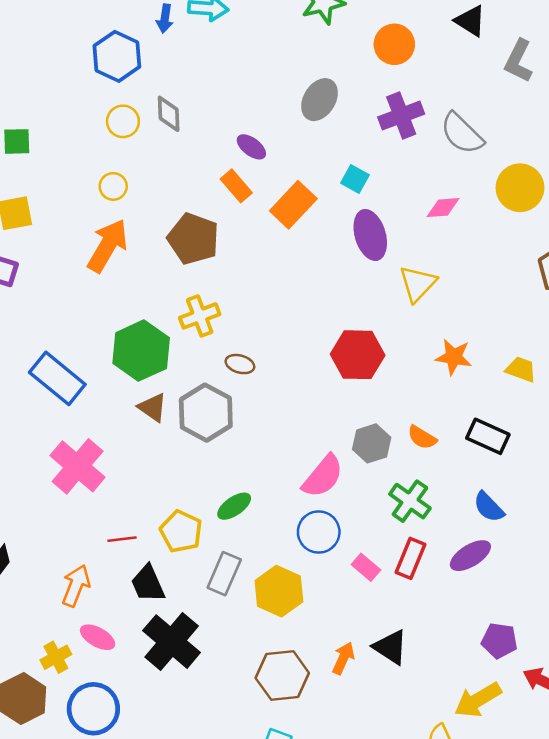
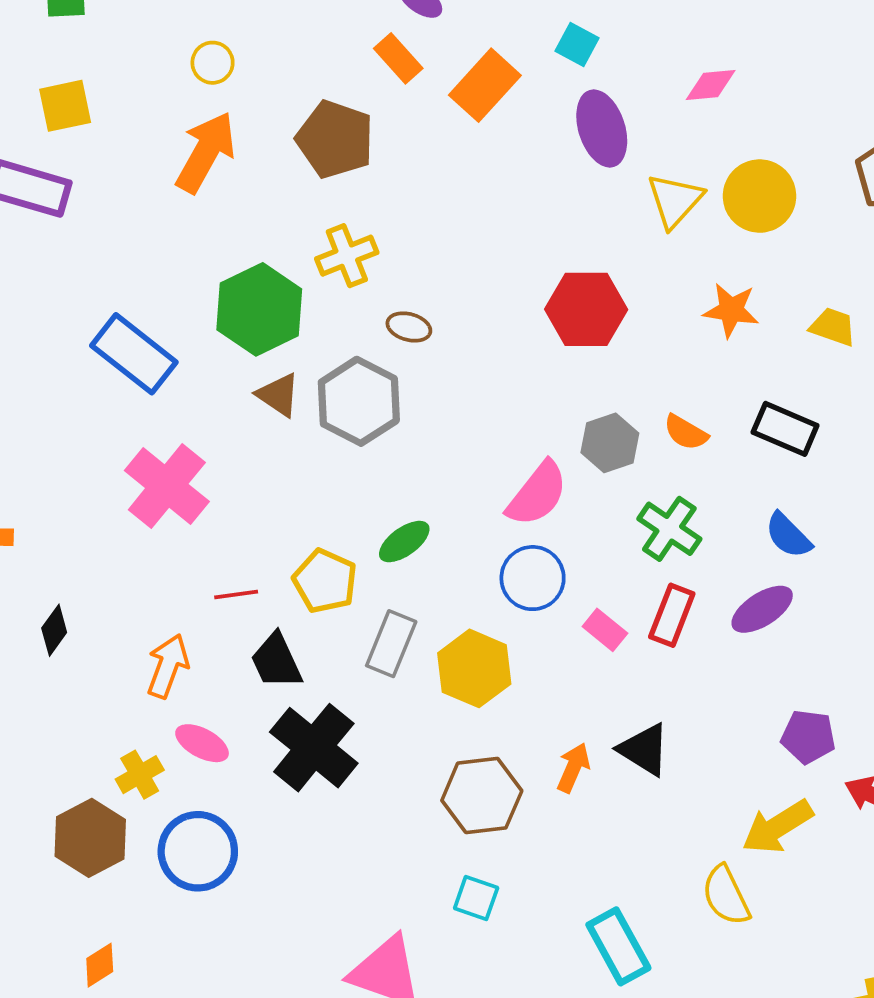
yellow circle: (520, 188) -> (760, 196), moved

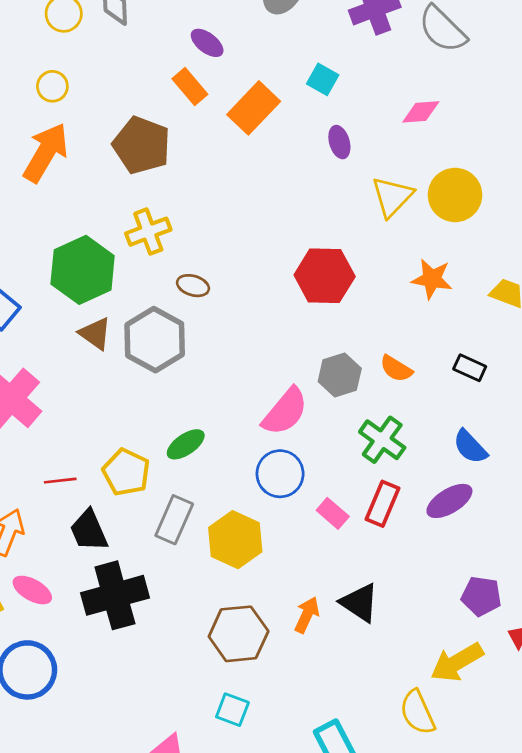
purple ellipse: (602, 128) -> (339, 142), size x0.6
black rectangle: (785, 429) -> (470, 368), size x0.7
black cross: (314, 748) -> (115, 595), turned 34

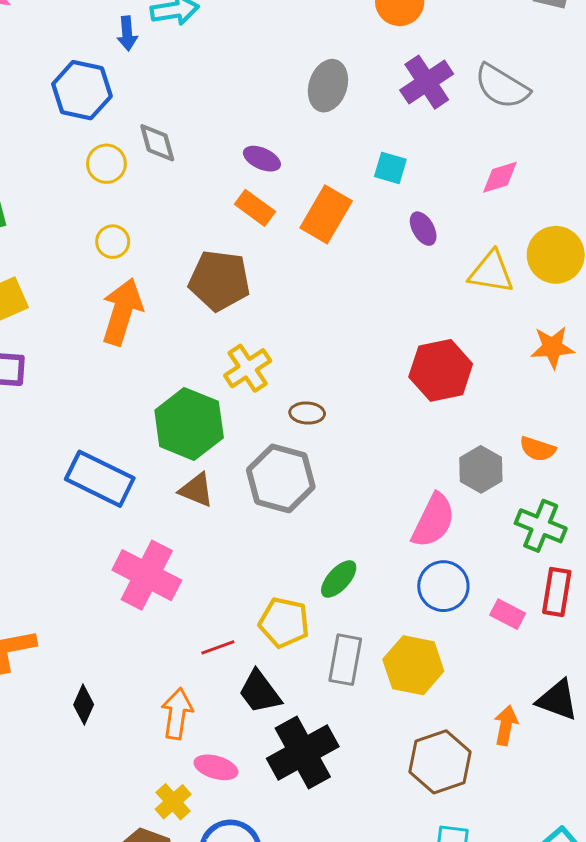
yellow triangle: (392, 197) -> (491, 272), turned -51
brown triangle: (95, 334) -> (196, 490), moved

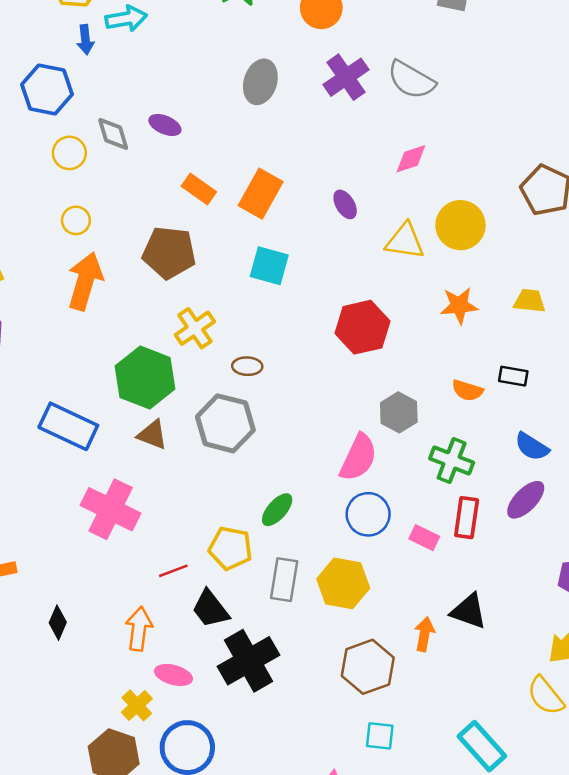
purple ellipse: (262, 159) -> (165, 125), moved
cyan square: (390, 168) -> (269, 266), moved, size x1.4
orange semicircle: (538, 449) -> (467, 390), moved

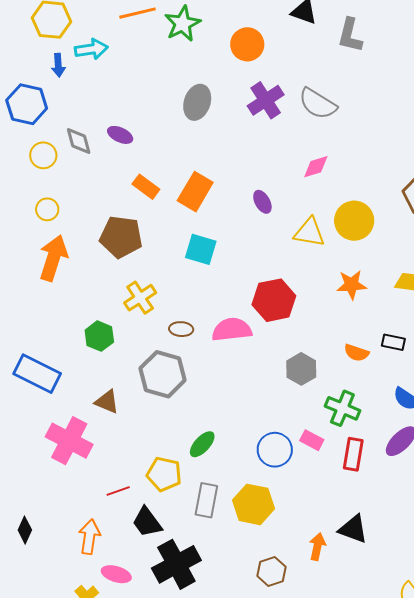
green hexagon: (145, 377) -> (99, 336), size x0.6
brown triangle: (152, 435) -> (107, 402), moved
pink semicircle: (358, 458) -> (232, 330), moved, turned -123
pink rectangle: (424, 538) -> (312, 440), moved
brown hexagon: (368, 667) -> (272, 571), size x0.7

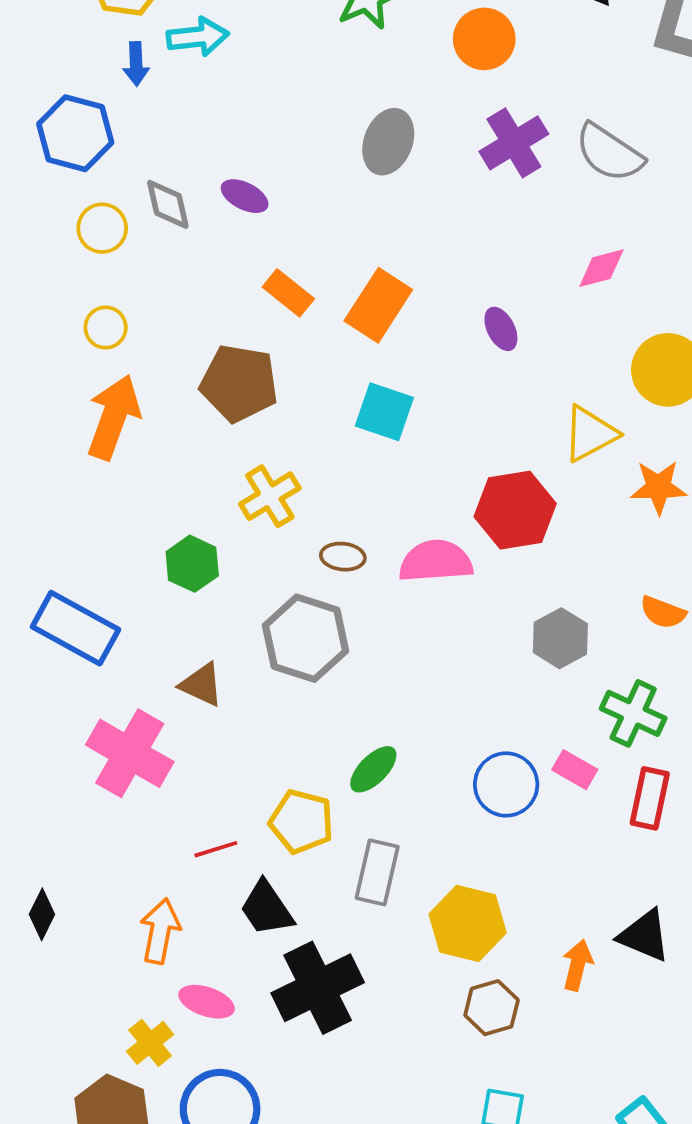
yellow triangle: (309, 232) -> (590, 434), moved, turned -40
yellow hexagon: (254, 504) -> (468, 923), moved

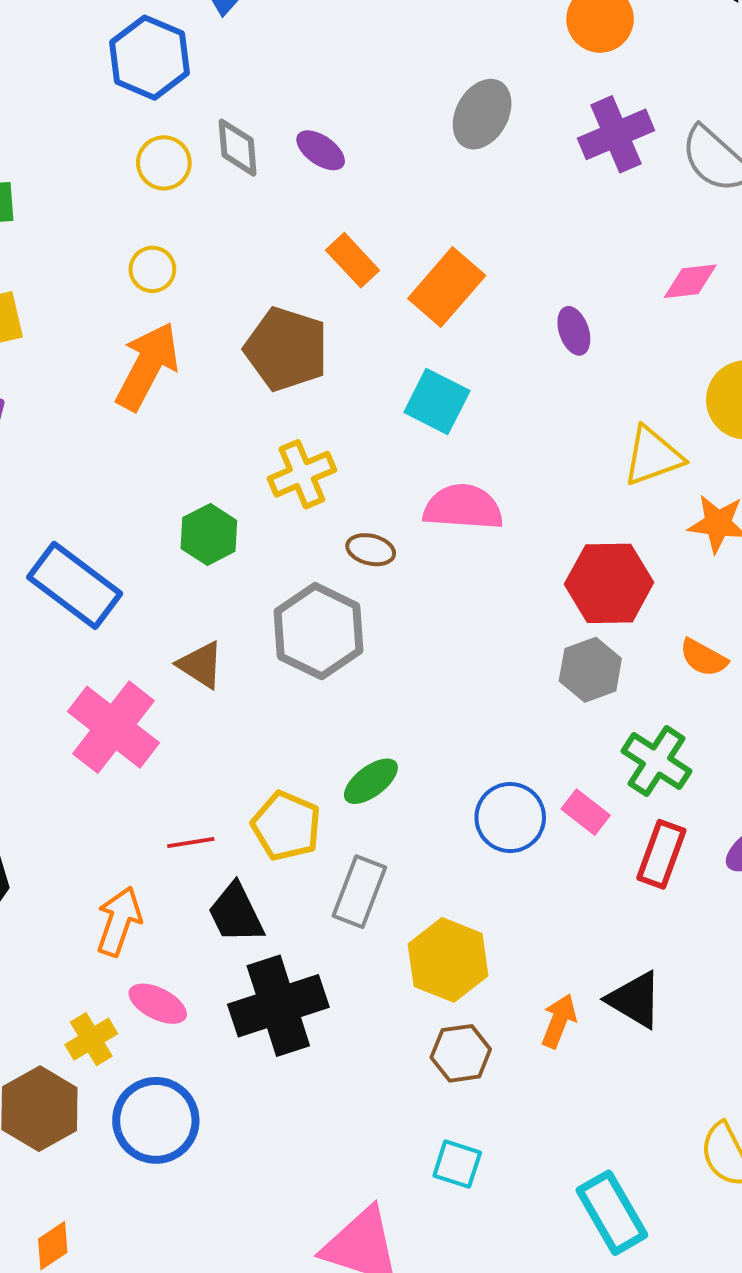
red hexagon: (515, 510) -> (609, 583), moved
pink semicircle: (436, 561) -> (463, 507), moved

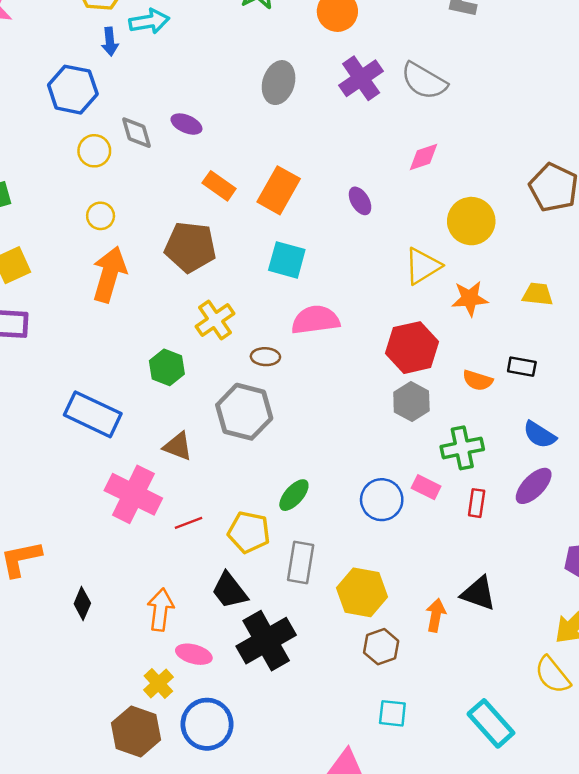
green cross: (657, 761) -> (462, 448), turned -33
red line: (191, 843) -> (189, 523), moved
red rectangle: (661, 854) -> (477, 503), size x0.7

